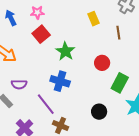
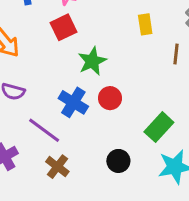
red circle: (102, 63) -> (110, 98), moved
purple line: (46, 104) -> (44, 130), turned -30

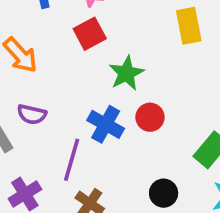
yellow rectangle: (145, 24) -> (189, 26), size x1.4
purple line: (44, 130) -> (72, 160), turned 72

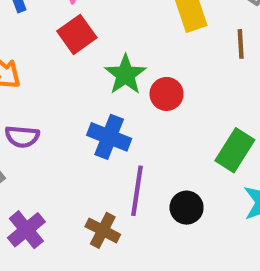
red circle: (150, 117) -> (167, 94), moved
purple line: (72, 160) -> (137, 191), moved

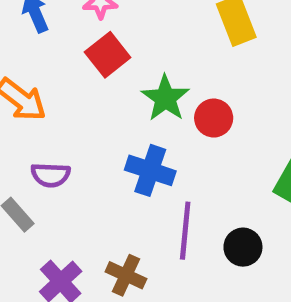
brown cross: (103, 230) -> (126, 275), moved

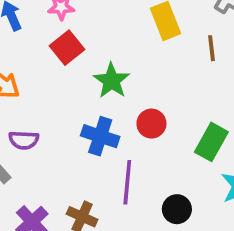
red circle: (214, 118) -> (151, 124), moved
black circle: (243, 247) -> (177, 209), moved

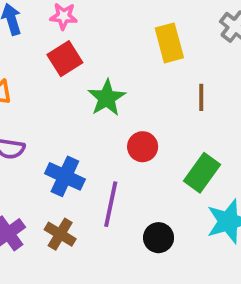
brown line: (211, 48) -> (201, 97), moved
blue cross: (100, 136) -> (65, 176), moved

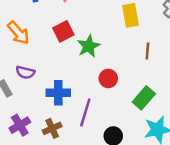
red square: (65, 59) -> (63, 31), moved
blue cross: (65, 176) -> (58, 93), turned -30
brown cross: (60, 234) -> (52, 128), turned 30

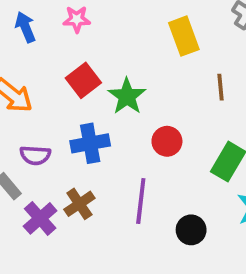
blue cross: (58, 93) -> (90, 143), moved
purple cross: (20, 125) -> (40, 218), moved
brown cross: (52, 128) -> (79, 204), moved

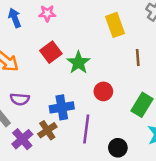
blue cross: (90, 143) -> (62, 107), moved

